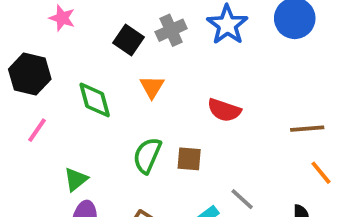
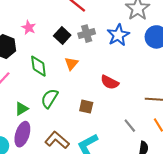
pink star: (62, 18) -> (29, 28), moved
green semicircle: (147, 155) -> (50, 98), moved
gray line: (242, 199) -> (130, 126), moved

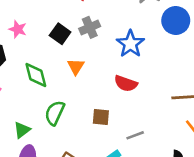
blue star: (118, 35) -> (130, 44), moved
gray line: (130, 126) -> (135, 135), moved, turned -64

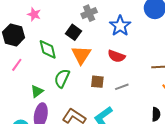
black square: (60, 34) -> (73, 32), moved
orange triangle: (76, 67) -> (81, 55), moved, size x1.5
gray line: (135, 135) -> (122, 87), moved

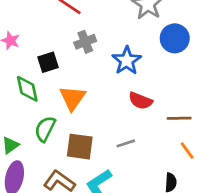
black square: (73, 32) -> (48, 62), moved, turned 35
red semicircle: (116, 56) -> (140, 101), moved
brown square: (97, 82) -> (80, 147), moved, size x1.5

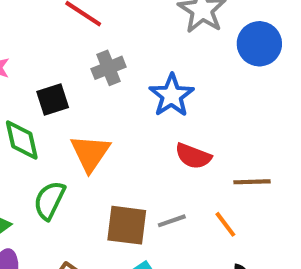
blue circle: (175, 38) -> (259, 44), moved
brown square: (80, 147) -> (127, 225), moved
orange line: (187, 151) -> (225, 224), moved

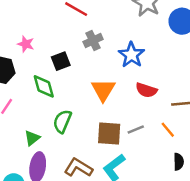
orange triangle: (90, 153) -> (103, 90), moved

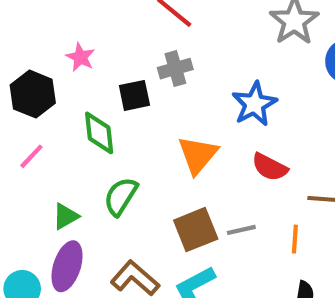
gray cross: (93, 40) -> (175, 69), moved
orange line: (168, 130) -> (295, 239), turned 35
brown square: (109, 134) -> (196, 230), turned -35

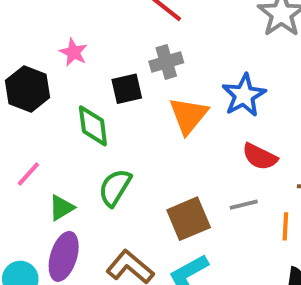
orange triangle: (198, 155) -> (188, 115), moved
pink line: (31, 156) -> (28, 174), moved
gray line: (241, 230) -> (244, 205), moved

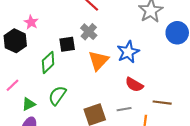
pink star: (73, 52) -> (31, 22), moved
gray cross: (166, 62) -> (89, 32), turned -35
green diamond: (93, 126) -> (48, 62), turned 50

